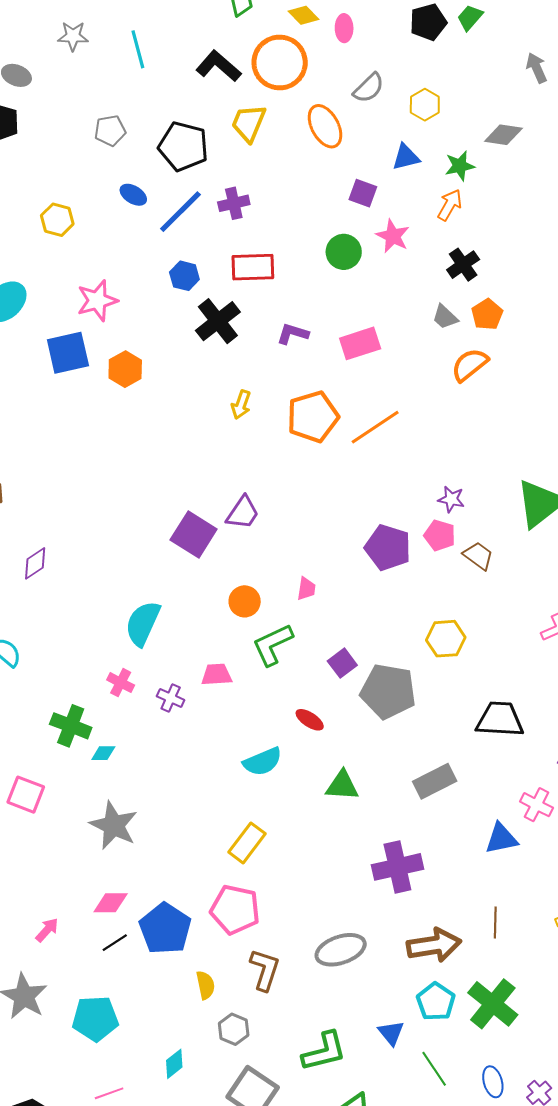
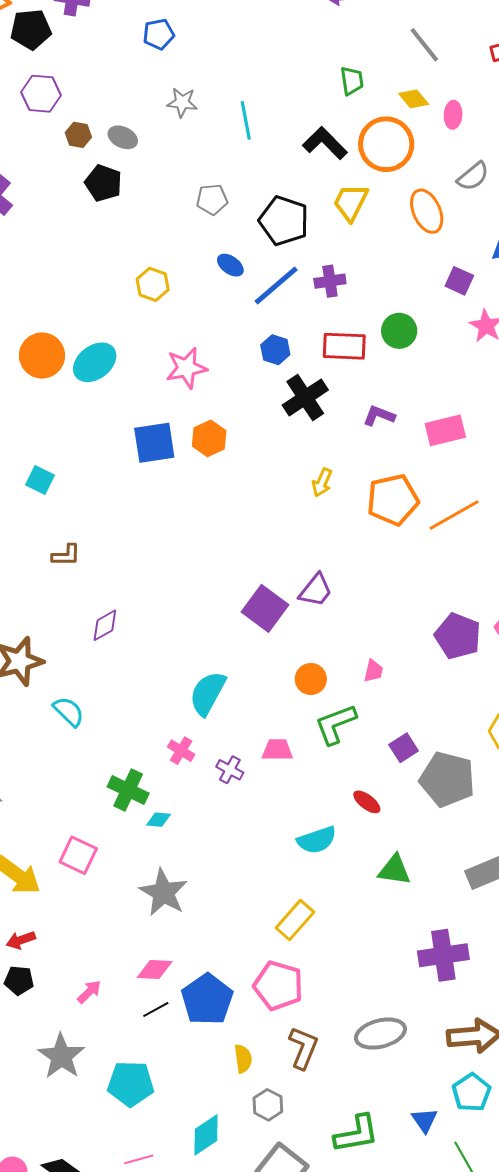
green circle: (344, 252) -> (399, 331), moved
blue square: (68, 353) -> (154, 443), moved
cyan diamond: (174, 1064) -> (206, 1135), size x1.4

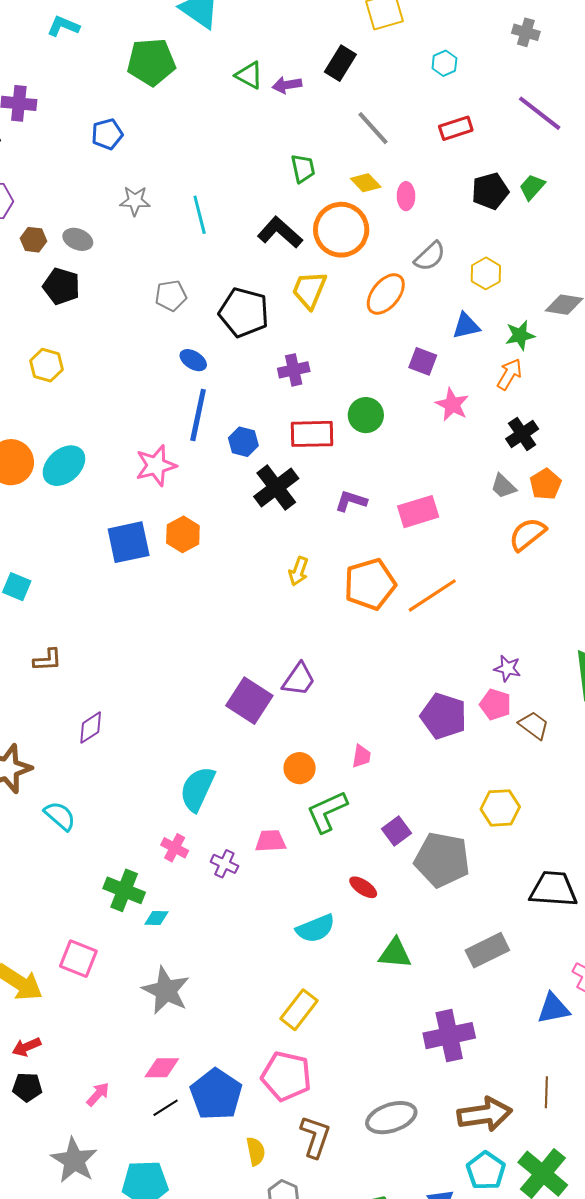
orange ellipse: (427, 211) -> (386, 294), turned 66
yellow hexagon: (153, 284) -> (46, 365), moved
blue line: (276, 286) -> (198, 415), moved, turned -34

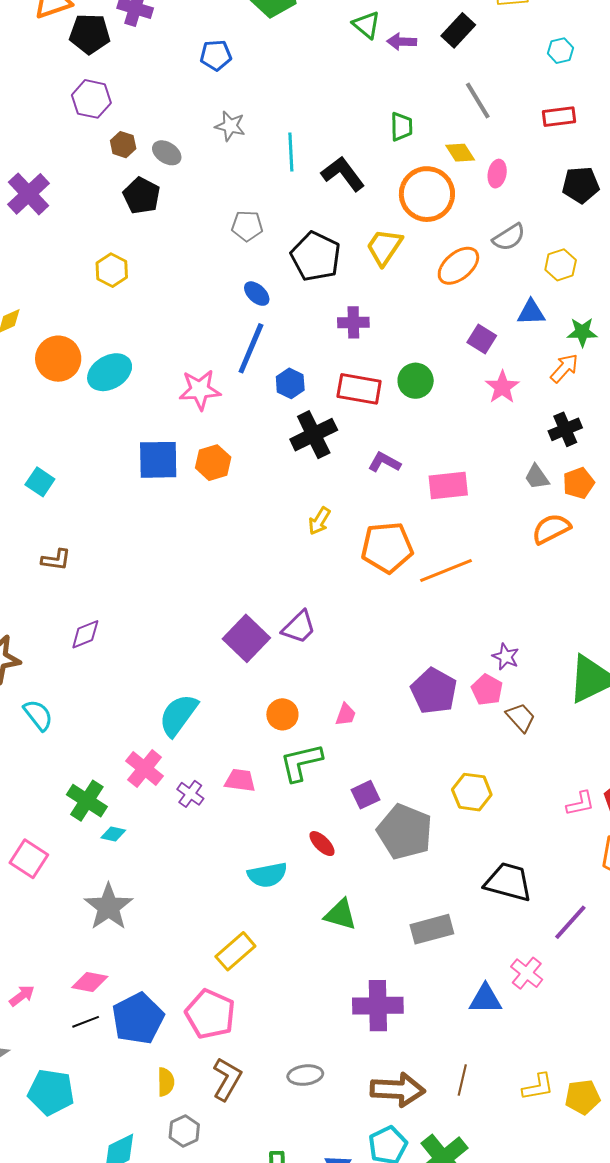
black L-shape: (280, 232) -> (343, 174), moved
pink cross: (175, 848) -> (145, 768), size x1.4
gray ellipse: (391, 1118) -> (305, 1075), size x0.7

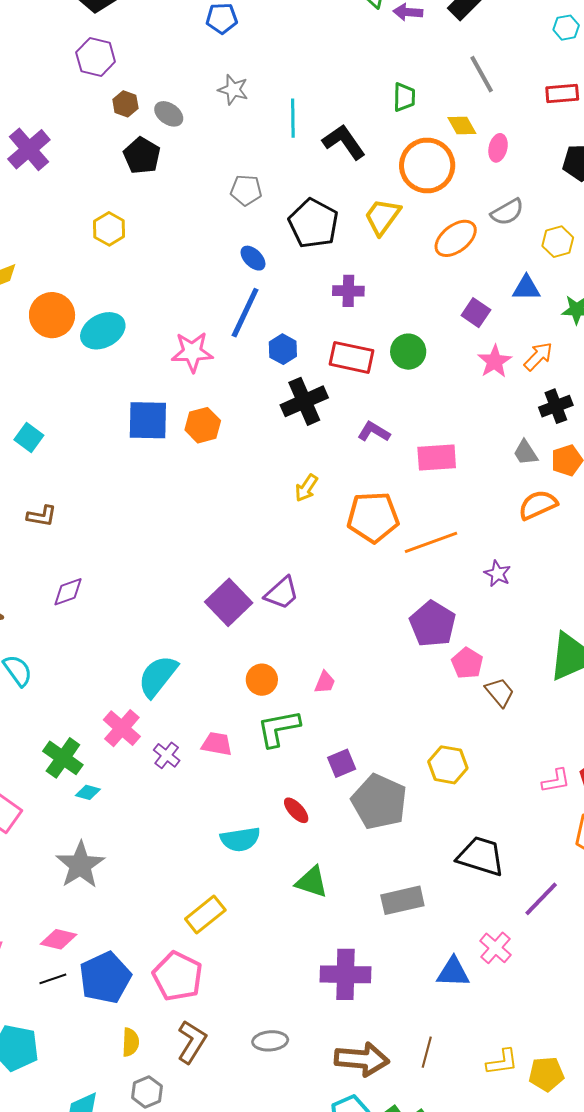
orange arrow: (564, 368) -> (538, 356), moved
purple star: (506, 657) -> (497, 574), moved
purple pentagon: (434, 691) -> (433, 624), moved

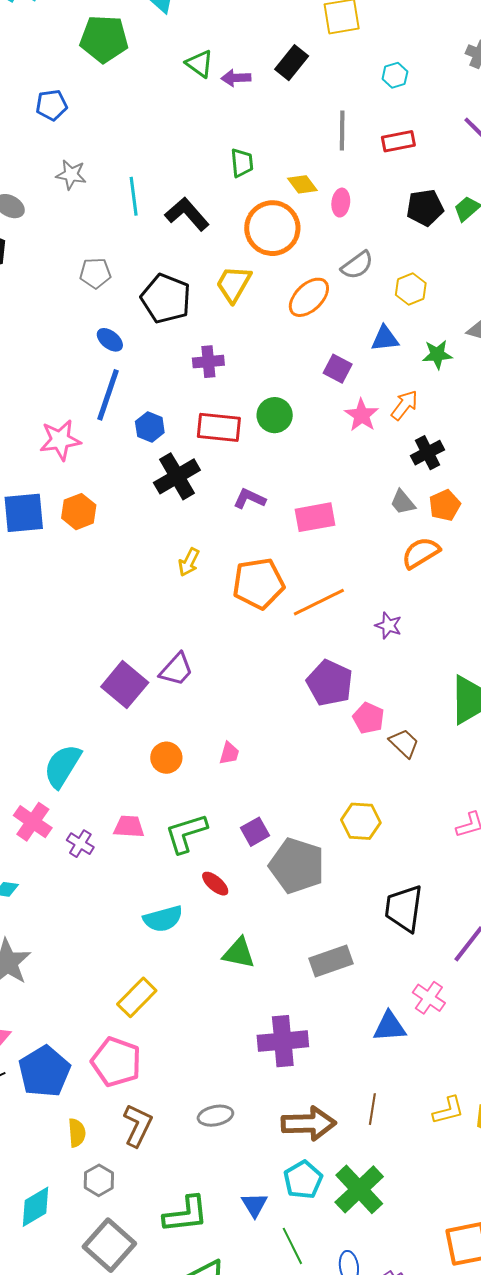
gray line: (482, 74) -> (342, 131), moved, turned 36
green L-shape: (278, 728) -> (186, 833), moved
black trapezoid: (481, 856) -> (404, 908), turned -93

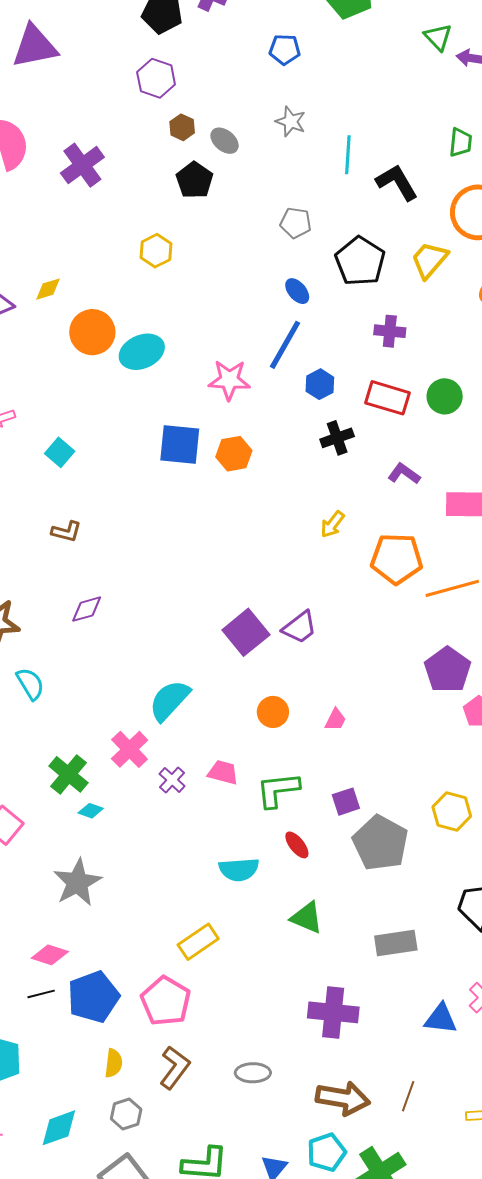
black cross: (177, 476) -> (337, 438), size x0.7

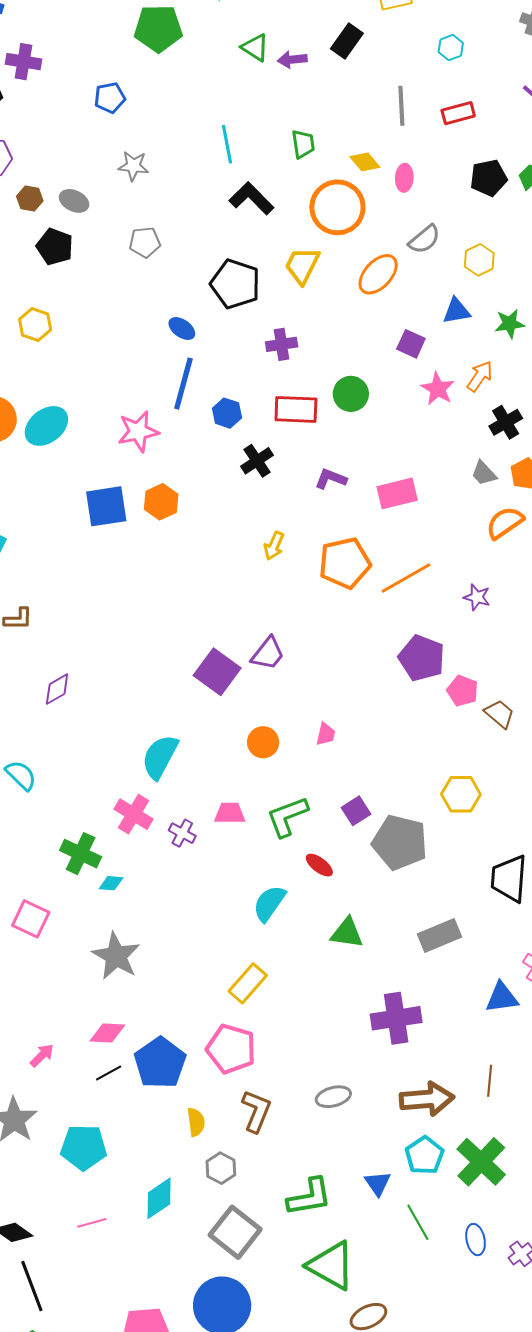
cyan line: (348, 155) -> (227, 144), moved
gray pentagon: (296, 223) -> (145, 242), moved
cyan semicircle: (239, 870) -> (269, 903), turned 144

